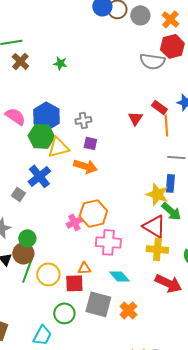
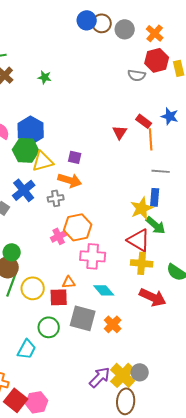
gray semicircle: (152, 61) -> (137, 75), size x0.7
gray cross: (83, 120) -> (56, 198), moved
yellow star: (157, 194) -> (142, 208), turned 30

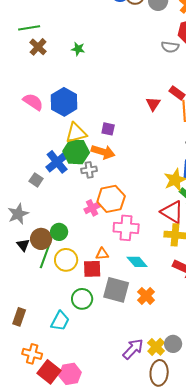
green hexagon: (26, 150) -> (76, 152), moved
green circle: (12, 252) -> (59, 232), moved
yellow cross: (123, 375) -> (156, 347), size x0.7

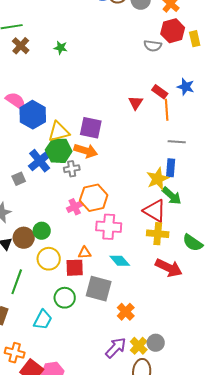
blue hexagon: (64, 102) -> (33, 115), moved
purple square: (108, 129) -> (91, 128), size x1.6
gray square: (36, 180) -> (19, 179), turned 32
green line: (45, 256) -> (17, 282), moved
orange cross: (146, 296) -> (126, 312), moved

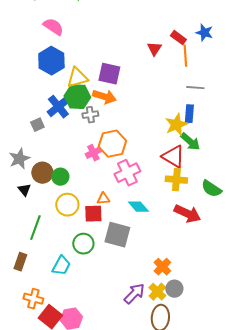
pink semicircle: (16, 101) -> (53, 27), moved
pink cross: (109, 227) -> (127, 173), turned -30
brown circle: (24, 238) -> (42, 173), moved
orange cross: (126, 312) -> (162, 267), moved

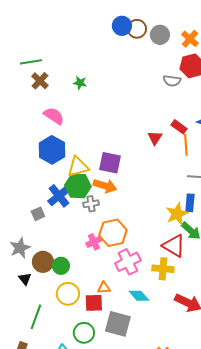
yellow cross: (176, 180) -> (163, 269), moved

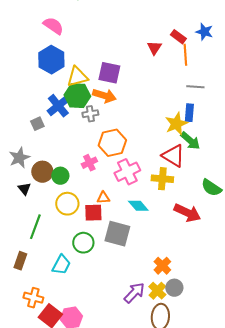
pink cross: (94, 242) -> (89, 163), moved

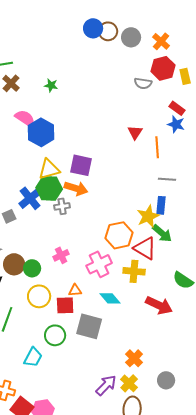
red rectangle: (178, 37) -> (177, 108), moved
red triangle: (154, 48) -> (135, 132), moved
blue hexagon: (51, 60) -> (41, 132), moved
orange hexagon: (112, 143) -> (119, 235), moved
gray circle: (174, 288) -> (166, 380), moved

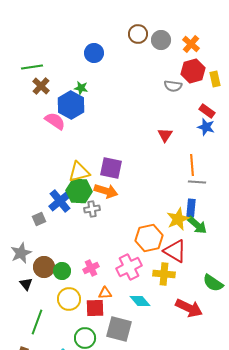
blue circle: (93, 28) -> (94, 53), moved
blue hexagon: (41, 132) -> (71, 105), moved
orange line: (157, 147) -> (192, 165), moved
green arrow: (162, 233) -> (197, 225), moved
pink cross: (61, 255) -> (91, 268), moved

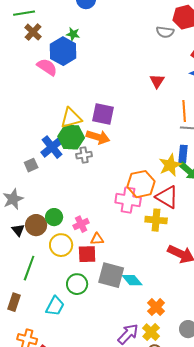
brown circle: (44, 267) -> (36, 225), moved
pink cross: (129, 267) -> (128, 200), moved, turned 35
pink cross: (91, 268) -> (81, 224), moved
cyan diamond: (140, 301) -> (132, 280), moved

